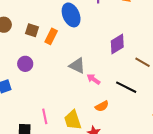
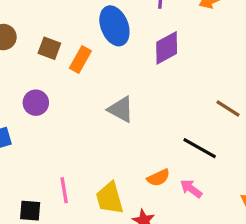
purple diamond: (117, 44) -> (167, 48), moved
pink arrow: (94, 79) -> (191, 189), moved

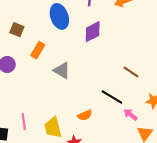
orange rectangle: (80, 60) -> (38, 50), moved
pink arrow: (191, 189) -> (130, 114), moved

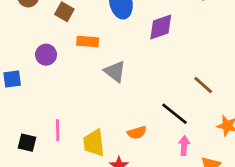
orange rectangle: (38, 50) -> (88, 41), turned 56
pink arrow: (130, 114) -> (184, 146), moved, turned 48

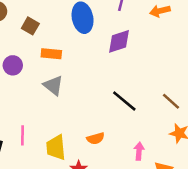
gray triangle: (115, 71) -> (53, 85), moved
brown line: (203, 85) -> (171, 101), moved
black line: (175, 114) -> (124, 101), moved

